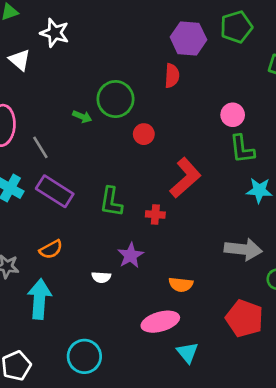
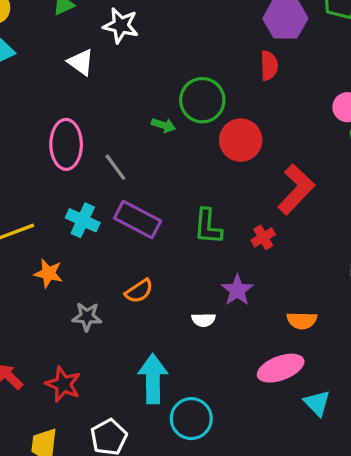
red circle: (144, 134) -> (241, 140), size x1.6
red cross: (155, 214) -> (263, 237), turned -30
cyan arrow: (39, 299) -> (153, 379), moved

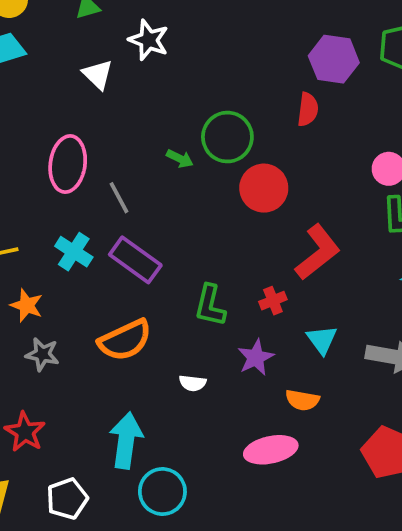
green L-shape: (208, 226) -> (210, 305), moved
purple star: (237, 290) -> (256, 357), moved
orange semicircle: (139, 291) -> (125, 340), size x1.6
gray star: (87, 317) -> (42, 354), moved
cyan triangle: (317, 403) -> (322, 340), moved

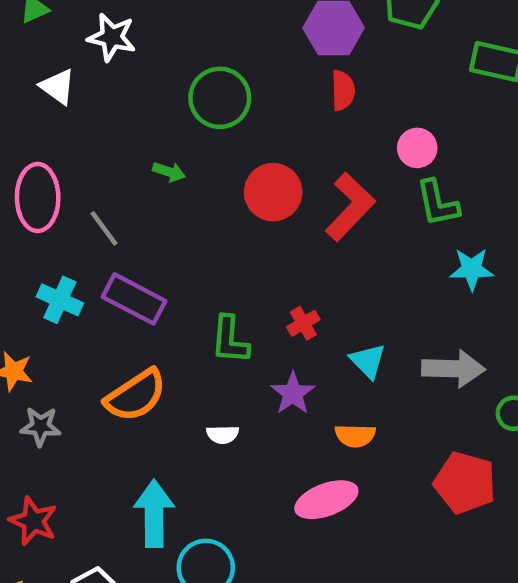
red semicircle: (308, 109) -> (343, 90), moved
green circle: (227, 137) -> (220, 98), moved
red L-shape: (318, 252) -> (350, 207), moved

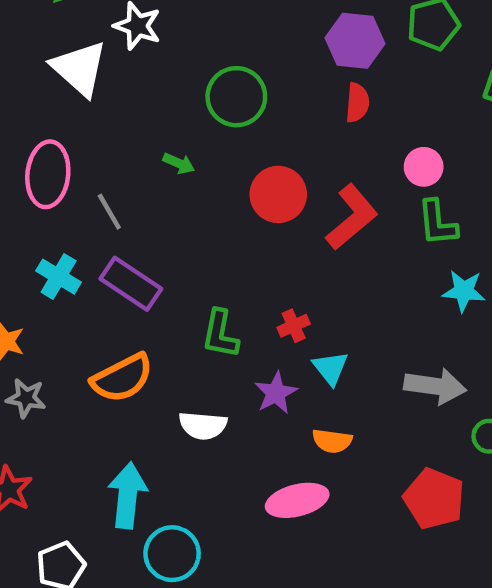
white triangle: (58, 87) -> (79, 68), size x1.6
cyan triangle: (368, 361) -> (330, 368), moved
white semicircle: (223, 434) -> (203, 425), size x1.5

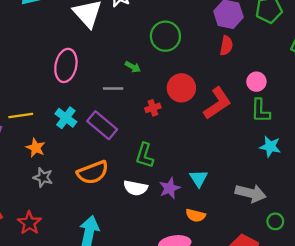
gray line: (109, 212) -> (113, 88), moved, turned -66
red cross: (294, 326) -> (153, 108), moved
white semicircle: (203, 425) -> (136, 188), moved

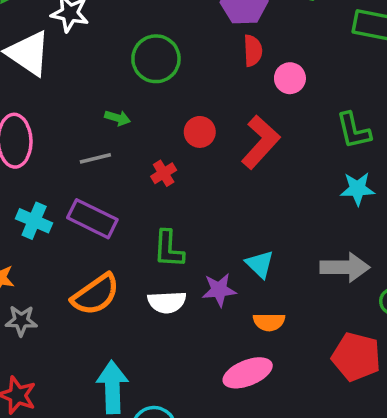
pink circle: (256, 82) -> (290, 78), moved
red circle: (181, 88) -> (200, 132), size x0.7
green L-shape: (260, 111) -> (354, 131), moved
purple star: (170, 188) -> (219, 290), turned 30

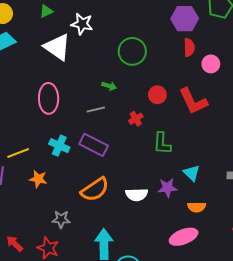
red L-shape: (261, 142) -> (193, 101), turned 112
green L-shape: (169, 249) -> (162, 143), moved
gray star: (21, 321) -> (61, 219), moved

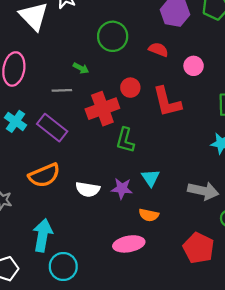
red semicircle: (189, 47) -> (158, 50), moved, turned -78
red cross: (136, 119) -> (102, 109), size x2.0

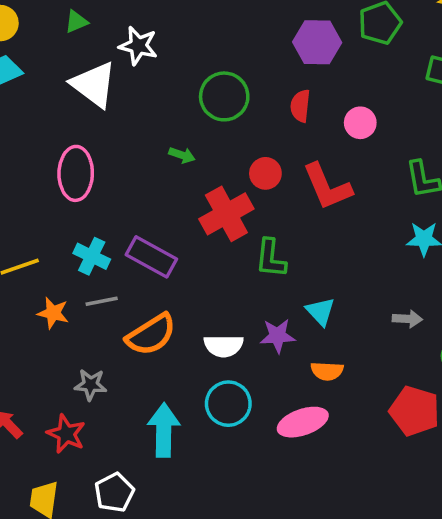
red semicircle: (158, 50) -> (300, 106), turned -96
gray line: (62, 90) -> (102, 301), moved
gray arrow: (203, 191) -> (407, 319), size x0.6
cyan circle: (63, 266) -> (228, 404), moved

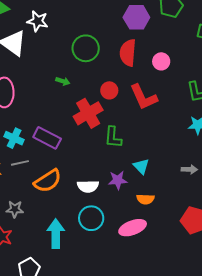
red semicircle: (300, 106) -> (128, 53), size x1.5

